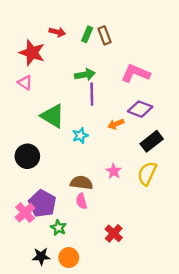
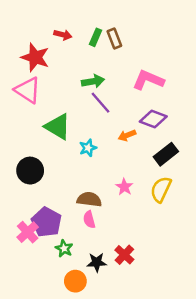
pink triangle: (25, 83) -> (28, 90), size x1.6
purple line: (92, 94) -> (101, 103), turned -40
black star: (41, 256) -> (97, 262), moved

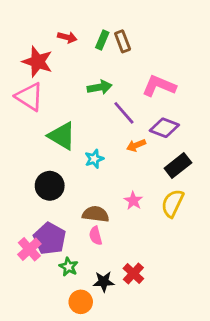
purple line: (101, 103) -> (124, 113), moved
black circle: (30, 171) -> (50, 186), moved

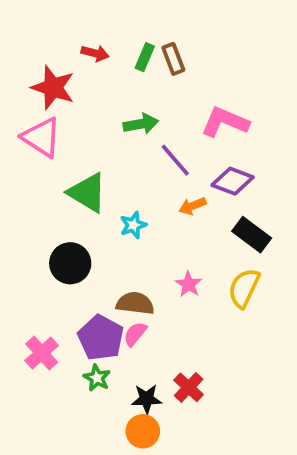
black rectangle: (178, 166) -> (252, 235), turned 75
pink semicircle: (96, 236) -> (135, 334), turned 54
purple pentagon: (50, 238) -> (101, 338), moved
orange circle: (81, 302) -> (143, 431), moved

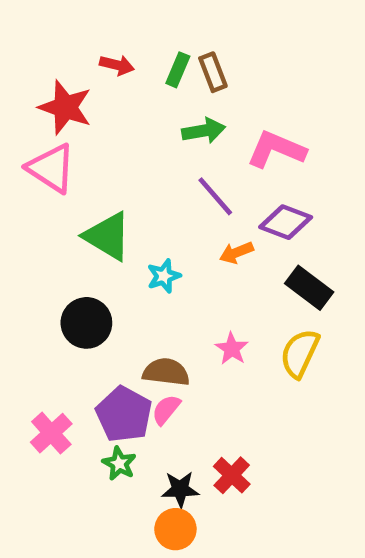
green arrow: (141, 124) -> (204, 131), moved

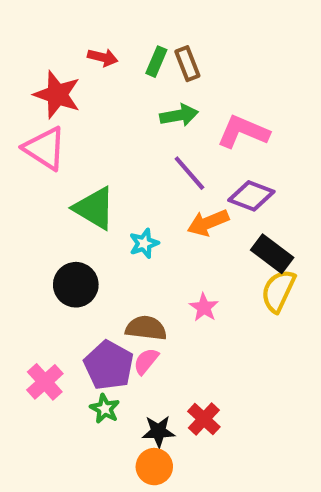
orange arrow: (236, 253) -> (208, 223), size x1.4
yellow semicircle: (300, 353) -> (278, 291), moved

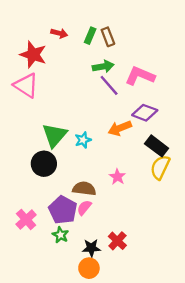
purple line: (189, 173) -> (109, 85), moved
green triangle: (94, 208) -> (55, 135), moved, turned 40

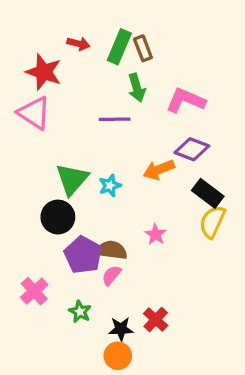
green rectangle: (90, 36) -> (119, 47), size x1.5
green arrow: (103, 66) -> (137, 88), turned 84
purple line: (109, 85) -> (115, 119), moved, turned -50
purple pentagon: (63, 210) -> (83, 255), moved

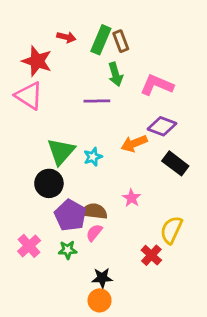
yellow semicircle: (212, 222) -> (171, 230), moved
green star: (80, 312) -> (68, 250), moved, turned -30
red cross: (156, 320) -> (151, 255), moved

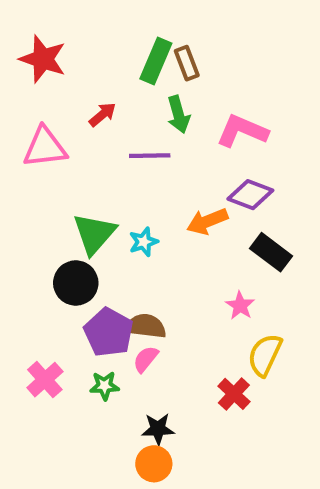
red arrow: (66, 37) -> (102, 114), moved, turned -54
red star: (37, 61) -> (43, 59), moved
pink triangle: (29, 96) -> (45, 147), turned -40
pink star: (131, 198) -> (240, 306), moved

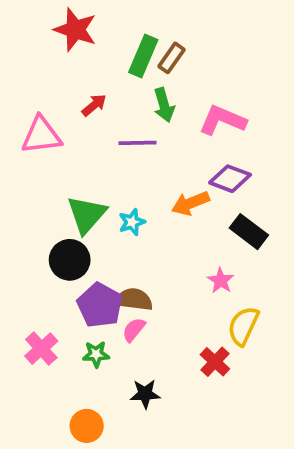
red star: (43, 59) -> (75, 30), moved
brown rectangle: (187, 63) -> (172, 58), turned 56
orange circle: (154, 464) -> (87, 426), moved

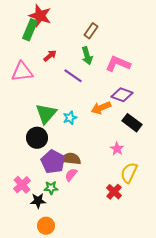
green rectangle: (143, 56) -> (30, 30), moved
purple line: (138, 143) -> (73, 76), turned 36
black star: (145, 394) -> (38, 201), moved

